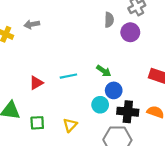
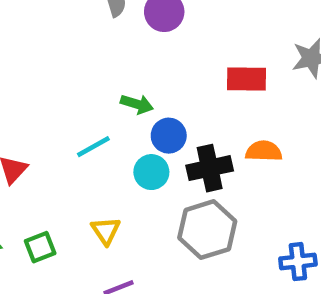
cyan line: (68, 76) -> (93, 147), moved

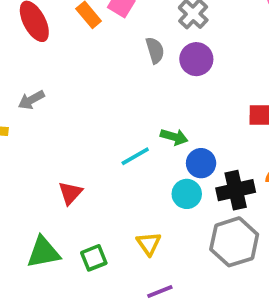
cyan line: (93, 147) -> (135, 156), moved

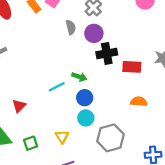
blue circle: (201, 163) -> (85, 98), moved
black cross: (236, 190) -> (107, 53), moved
cyan circle: (187, 194) -> (86, 118), moved

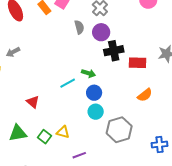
orange semicircle: (139, 102) -> (145, 95), turned 140
red triangle: (19, 106) -> (33, 102), turned -32
yellow triangle: (62, 137) -> (63, 132), moved, turned -40
green square: (31, 143) -> (44, 137), turned -32

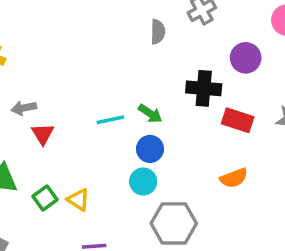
purple circle: (101, 32) -> (246, 58), moved
gray arrow: (13, 52) -> (24, 108), moved

